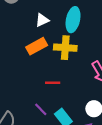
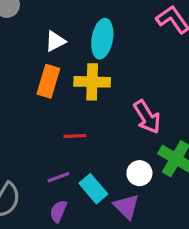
orange rectangle: (37, 46) -> (48, 81), turned -42
purple line: (41, 109) -> (58, 177), turned -64

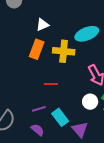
cyan ellipse: (102, 39) -> (87, 34), moved, turned 55
white circle: (139, 173) -> (90, 102), moved
purple semicircle: (58, 211) -> (38, 130), turned 104

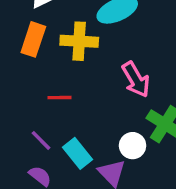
white circle: (90, 102) -> (133, 146), moved
purple line: (39, 109) -> (41, 140), turned 64

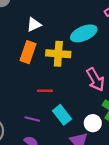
purple line: (41, 140) -> (32, 119), turned -32
cyan rectangle: (77, 153) -> (62, 115), moved

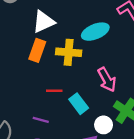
white triangle: (34, 25) -> (44, 22), size x1.5
cyan rectangle: (62, 115) -> (79, 104), moved

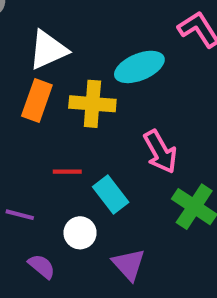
purple line: (41, 120) -> (20, 215), moved
white circle: (104, 125) -> (80, 233), moved

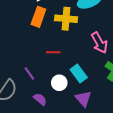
cyan rectangle: (111, 194) -> (79, 73), moved
purple line: (20, 215) -> (29, 73), turned 40

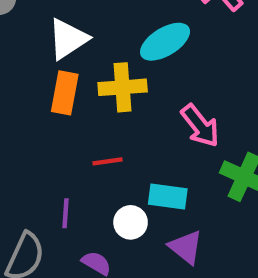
purple line: (29, 73) -> (65, 213), turned 48
cyan rectangle: (79, 73) -> (168, 196), turned -36

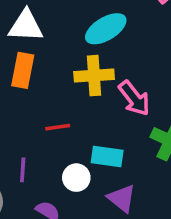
white triangle: (68, 39) -> (26, 26), turned 36
yellow cross: (123, 87) -> (94, 76), moved

